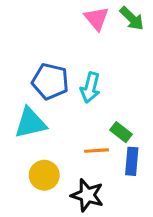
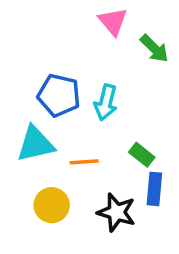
green arrow: (132, 18) -> (154, 48), moved
orange line: (96, 151) -> (84, 162), moved
black star: (87, 195) -> (117, 212), moved

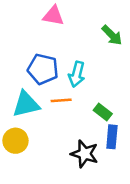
pink triangle: (113, 21) -> (53, 16), moved, turned -40
orange line: (84, 162) -> (61, 100), moved
yellow circle: (52, 205) -> (15, 141), moved

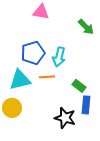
blue pentagon: (43, 69) -> (33, 53), turned -30

